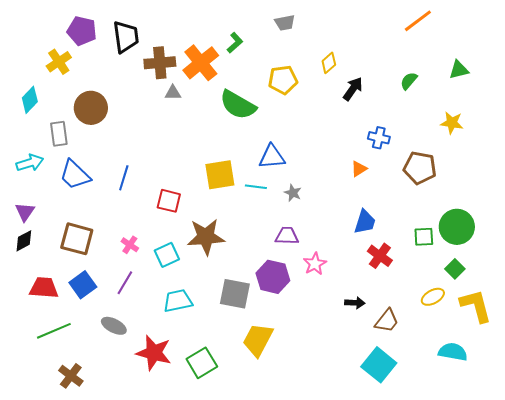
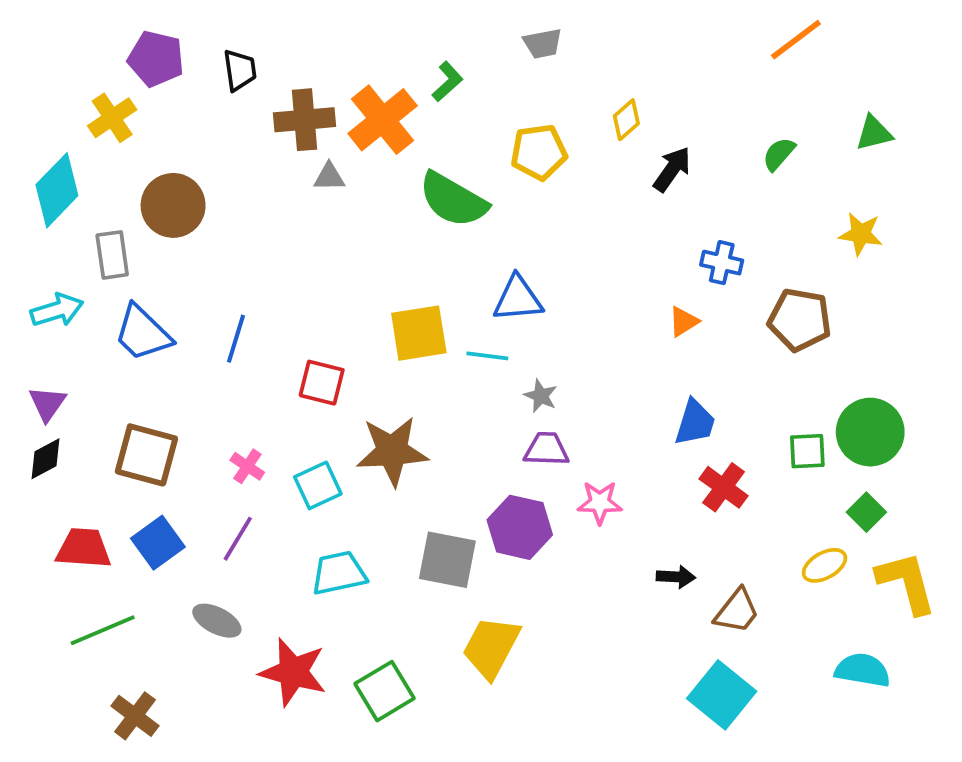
black trapezoid: (126, 37) -> (240, 70), size x0.7
cyan diamond: (30, 100) -> (57, 190), size x1.4
gray star: (293, 193) -> (541, 396), moved
pink star: (315, 264) -> (600, 503), turned 30

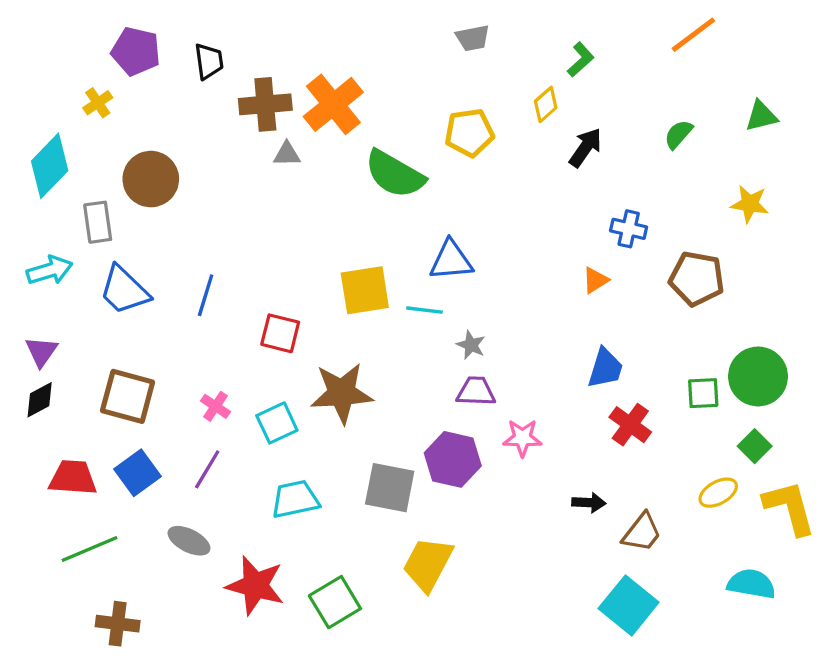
green L-shape: (447, 82) -> (580, 60), moved
yellow cross: (112, 118) -> (98, 103), size x0.7
brown cross: (135, 716) -> (118, 624), turned -30

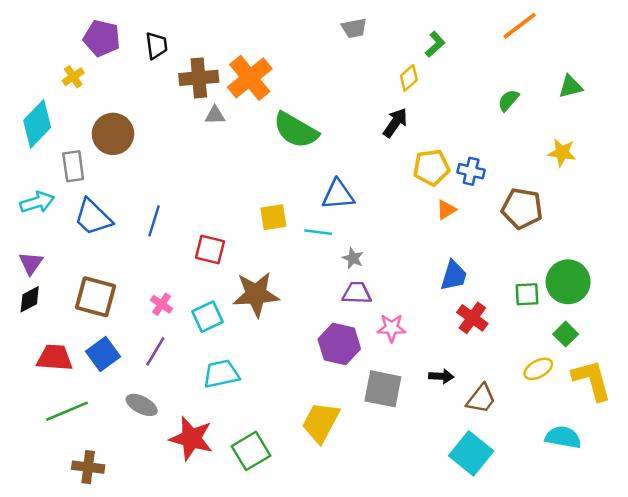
yellow pentagon: (469, 133) -> (431, 167), moved
black arrow: (585, 148) -> (395, 123), moved
yellow square: (365, 290) -> (273, 217), size x0.7
gray square: (390, 488) -> (383, 389), moved

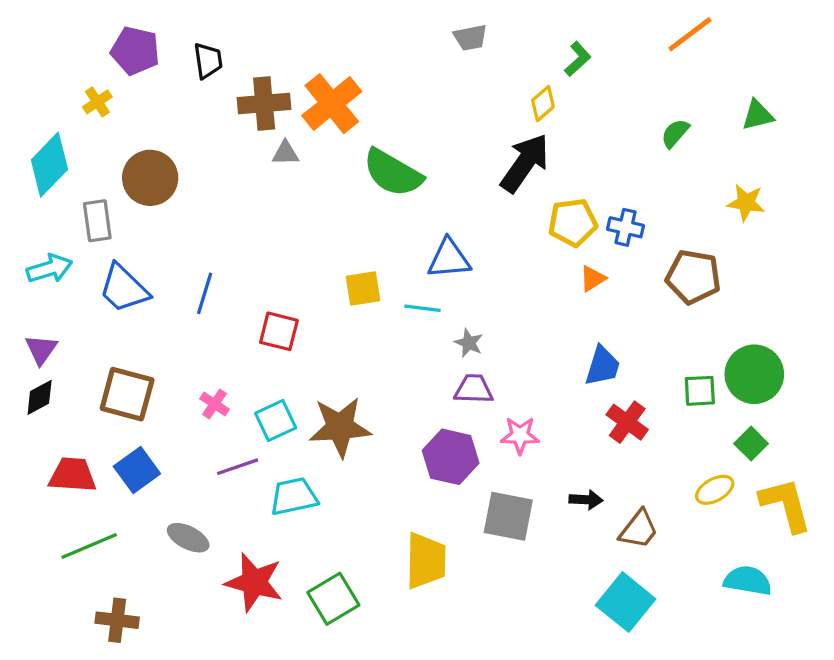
black arrow: (395, 123) -> (525, 163), size x1.5
brown star: (256, 294) -> (340, 427), moved
purple line: (155, 351) -> (238, 467), moved, turned 40
yellow trapezoid: (321, 422) -> (426, 561), turned 153

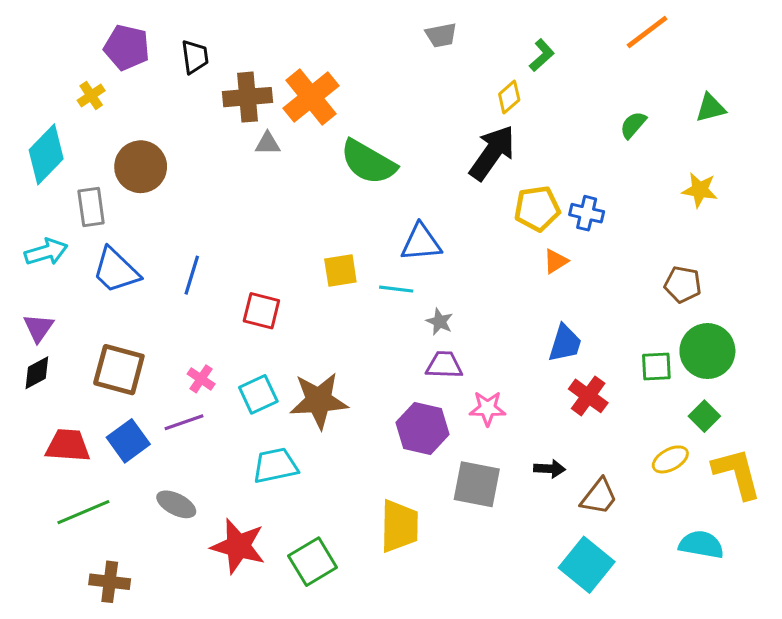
brown pentagon: (693, 277) -> (683, 284), moved, size x0.7
purple line: (238, 467) -> (184, 422), moved

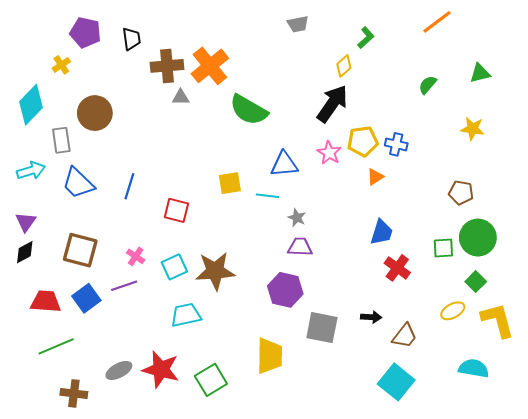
pink star: (488, 408) -> (329, 153), moved, turned 30
gray ellipse: (176, 504) -> (119, 370), moved, turned -55

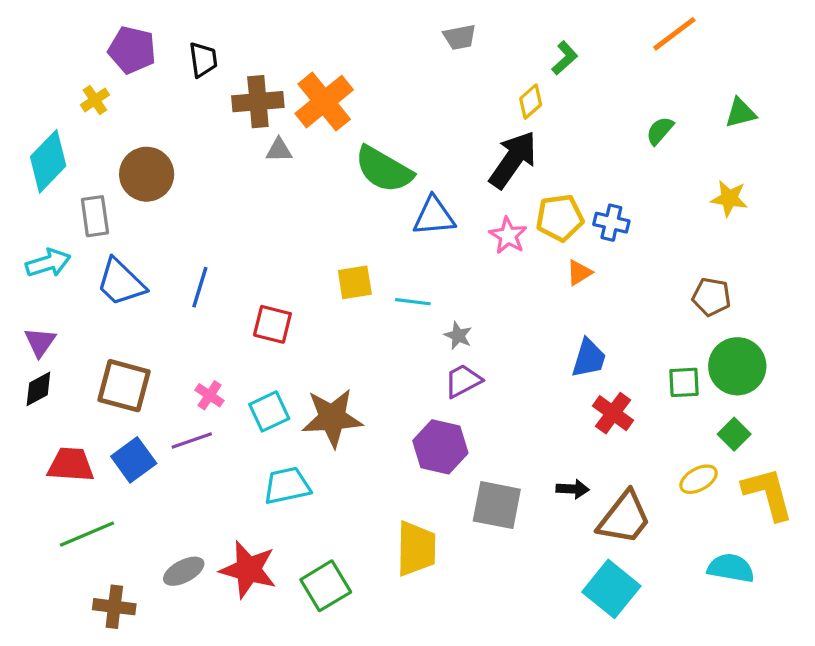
blue triangle: (284, 164) -> (434, 216), moved
purple trapezoid: (300, 247) -> (463, 381), turned -30
brown trapezoid: (405, 336) -> (624, 518), size x1.4

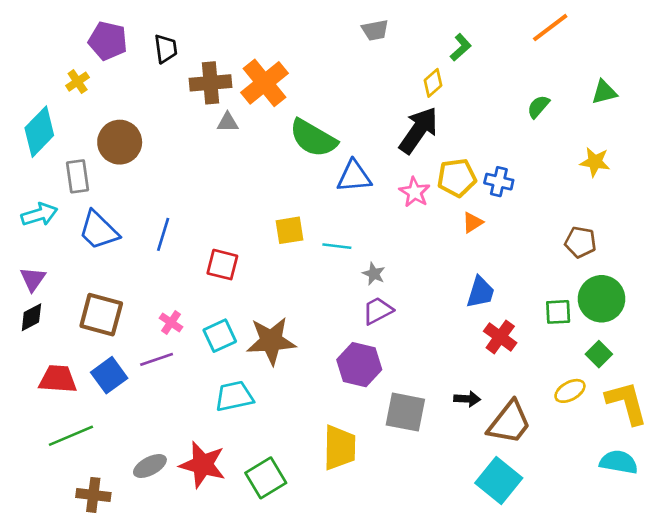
cyan semicircle: (731, 568) -> (619, 462), moved

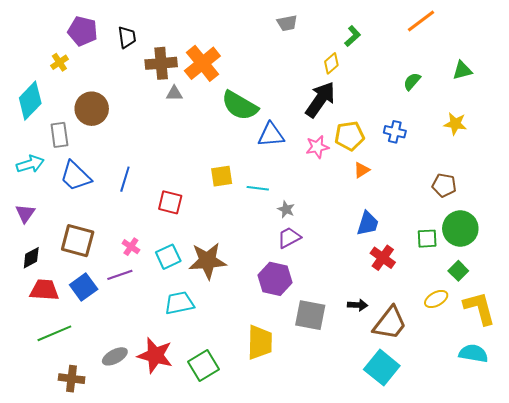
blue cross: (499, 182) -> (395, 132), moved
pink star: (415, 192) -> (317, 147), turned 30
black diamond: (31, 317) -> (31, 258), moved

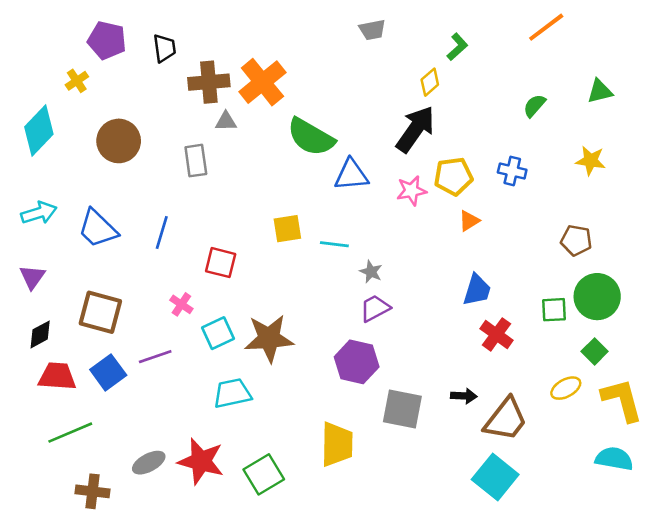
gray rectangle: (59, 135) -> (196, 161), moved
pink cross: (131, 247) -> (181, 304), moved

